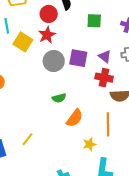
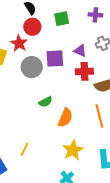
red circle: (49, 14) -> (32, 27), moved
yellow star: (89, 144) -> (73, 150), moved, size x1.5

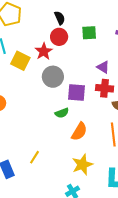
purple square: (55, 58) -> (76, 92), moved

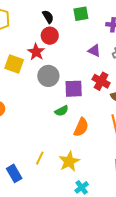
green square: (89, 33) -> (81, 14), moved
purple triangle: (103, 67) -> (94, 51), moved
red cross: (105, 88) -> (101, 81), turned 30
yellow star: (82, 165) -> (69, 161), moved

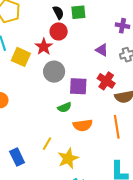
green square: (81, 14) -> (78, 12), moved
orange semicircle: (81, 127) -> (83, 125), turned 54
yellow line: (40, 158) -> (47, 144), moved
blue rectangle: (14, 173) -> (17, 157), moved

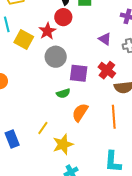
orange semicircle: (83, 125) -> (80, 112), turned 126

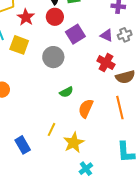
red star: (47, 31) -> (26, 17), moved
purple triangle: (105, 39) -> (107, 35), moved
purple square: (79, 73) -> (75, 34), moved, turned -30

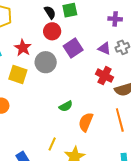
red star: (26, 17) -> (23, 48), moved
yellow square: (19, 45) -> (18, 75), moved
gray circle: (53, 57) -> (46, 62), moved

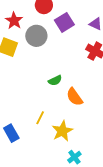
orange semicircle: (86, 122) -> (75, 97), turned -60

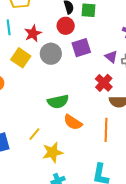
green semicircle: (55, 80) -> (58, 102), size x1.5
orange semicircle: (75, 97) -> (73, 122), turned -36

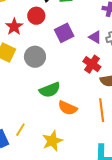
red circle: (66, 26) -> (36, 16), moved
gray circle: (51, 54) -> (35, 57), moved
yellow line: (34, 134) -> (20, 130), moved

